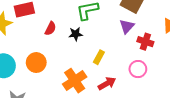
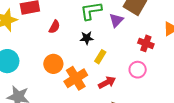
purple triangle: (127, 26) -> (116, 20), moved
black star: (76, 34) -> (87, 38), moved
orange circle: (36, 63) -> (53, 64), moved

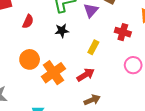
yellow rectangle: (100, 57) -> (93, 47), moved
pink circle: (138, 70) -> (133, 65), moved

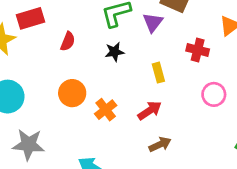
yellow rectangle: (93, 47) -> (158, 73), turned -40
orange cross: (53, 73) -> (106, 110), size x0.7

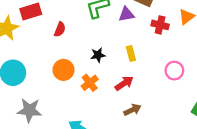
purple triangle: (153, 22) -> (126, 14), turned 42
red cross: (198, 50) -> (160, 25), moved
black star: (114, 52) -> (98, 55), moved

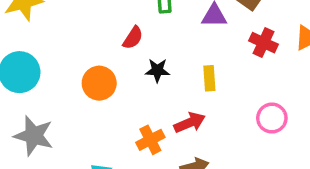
red semicircle: (60, 29) -> (133, 38), moved
orange cross: (90, 83) -> (150, 140), moved

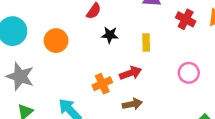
orange circle: (99, 83) -> (56, 41), moved

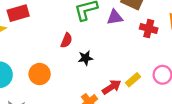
yellow rectangle: (146, 42) -> (133, 80), moved, turned 64

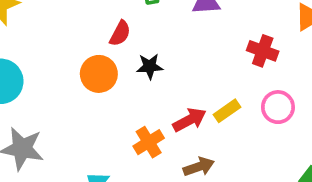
red cross: (149, 29) -> (263, 51), moved
orange circle: (40, 74) -> (99, 74), moved

